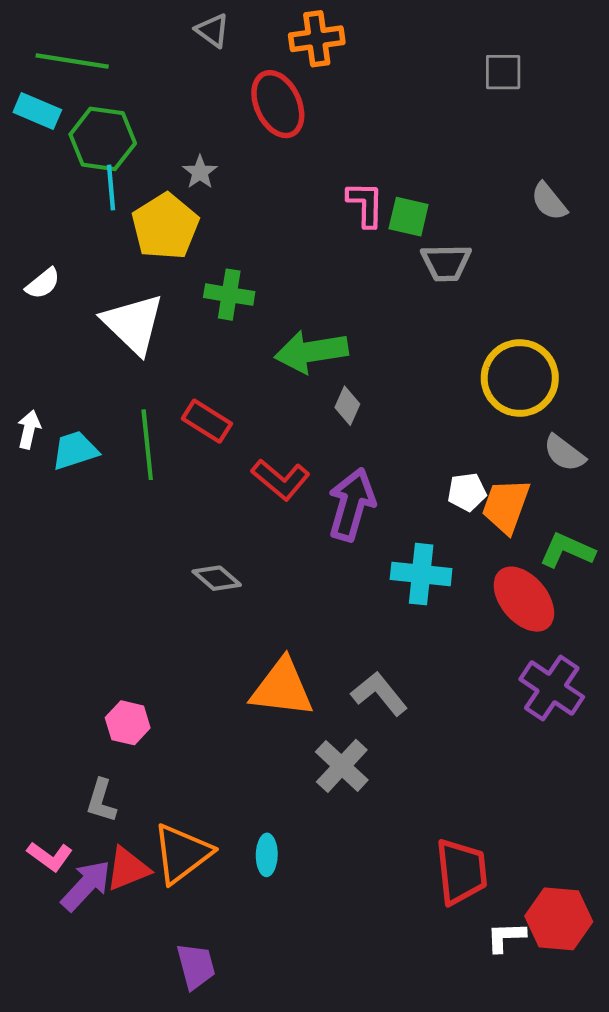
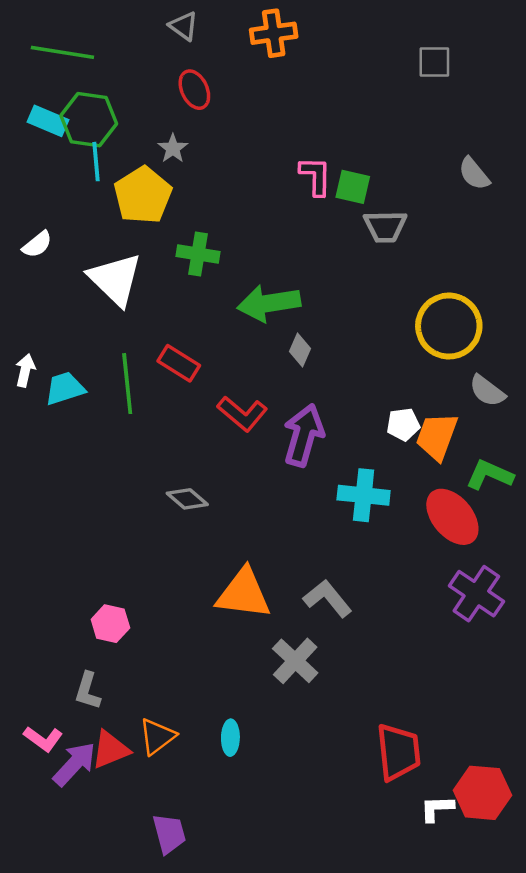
red ellipse: (278, 104) -> (194, 90), moved, size x0.7
cyan rectangle: (37, 111) -> (48, 121), moved
orange triangle: (182, 854) -> (157, 736), size x0.7

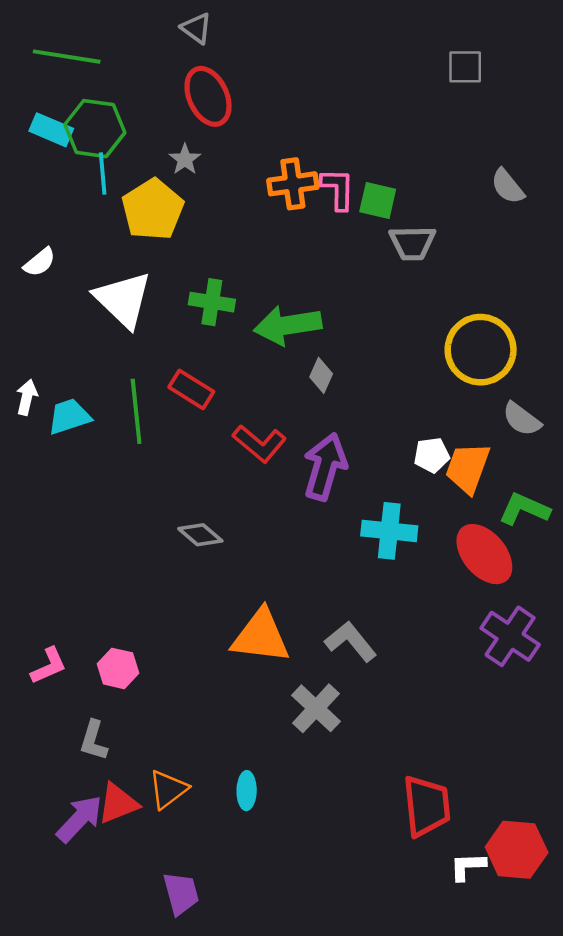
orange cross: (274, 33) -> (293, 184), moved
red ellipse: (194, 90) -> (208, 96), size x1.4
green cross: (198, 254) -> (212, 302), moved
pink L-shape: (43, 739) -> (49, 666), moved, turned -60

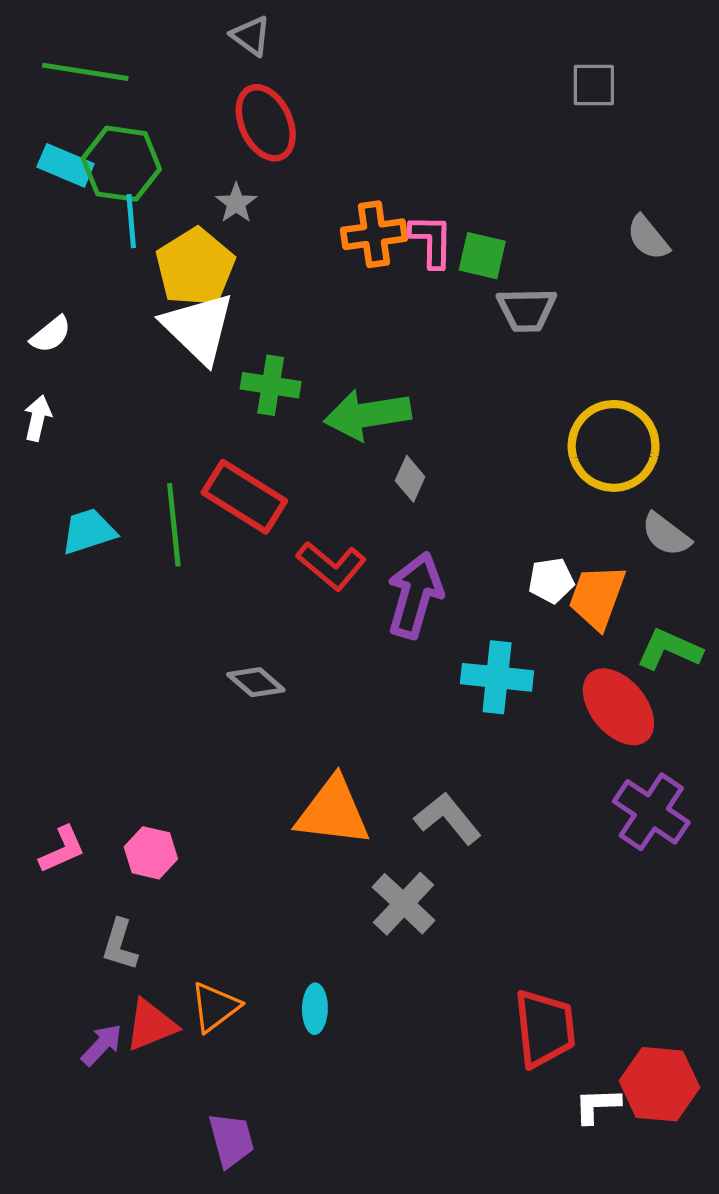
white triangle: (123, 300) -> (198, 328), moved
red rectangle: (191, 389) -> (244, 497), size x1.4
white arrow: (27, 397) -> (38, 418), moved
purple arrow: (79, 819) -> (102, 1045), size x0.7

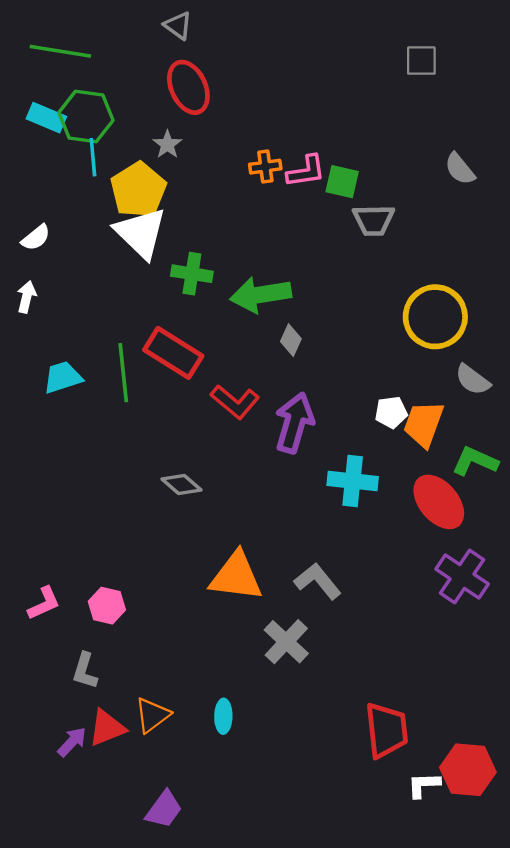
orange cross: (374, 234) -> (265, 167), size x0.7
pink L-shape: (431, 241) -> (306, 171), turned 81
purple trapezoid: (231, 1140) -> (164, 809), turned 51

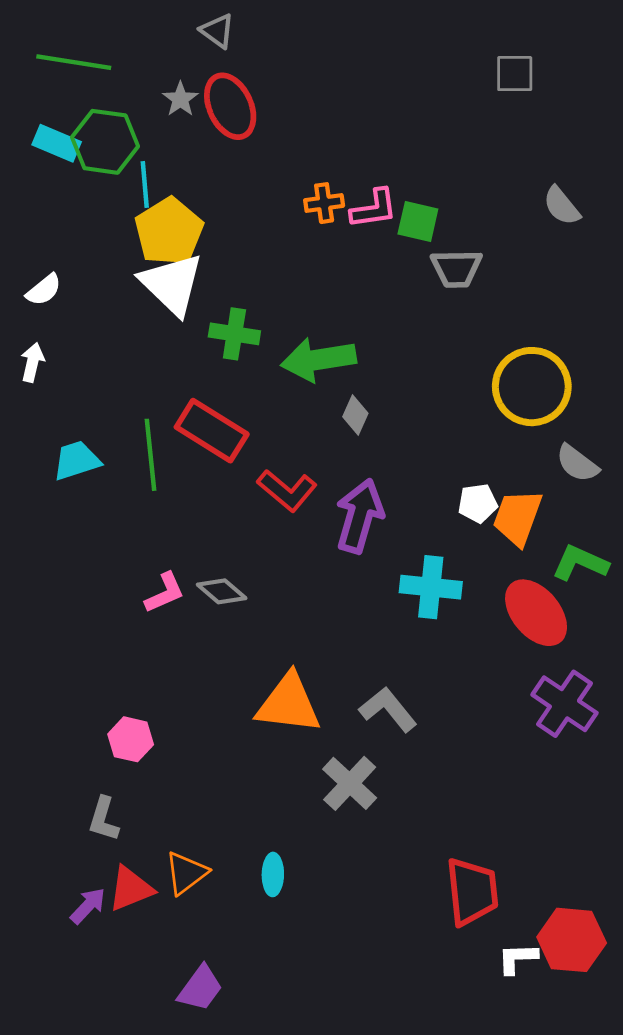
gray star: (167, 144) -> (180, 99), moved
cyan line: (93, 157) -> (145, 185), moved
pink L-shape: (44, 603) -> (165, 593), moved

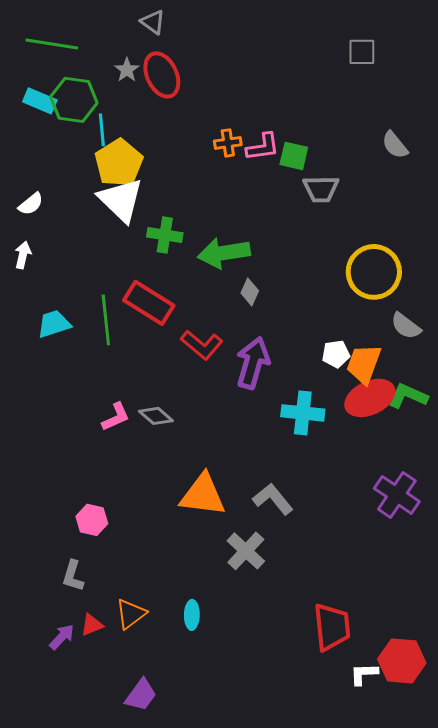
red ellipse: (536, 613) -> (370, 398), moved, turned -75
red triangle: (131, 889) -> (92, 625), size x0.7

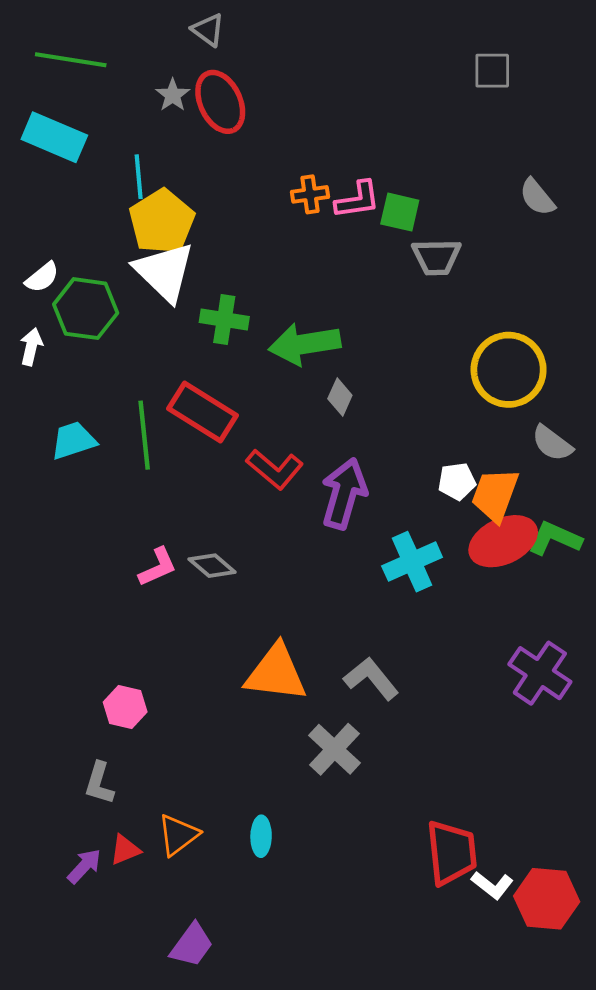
green hexagon: (74, 100) -> (86, 309), moved
cyan rectangle: (40, 101) -> (54, 137), size x1.4
cyan cross: (303, 413) -> (412, 562), turned -30
white L-shape: (364, 674) -> (492, 885), moved, turned -140

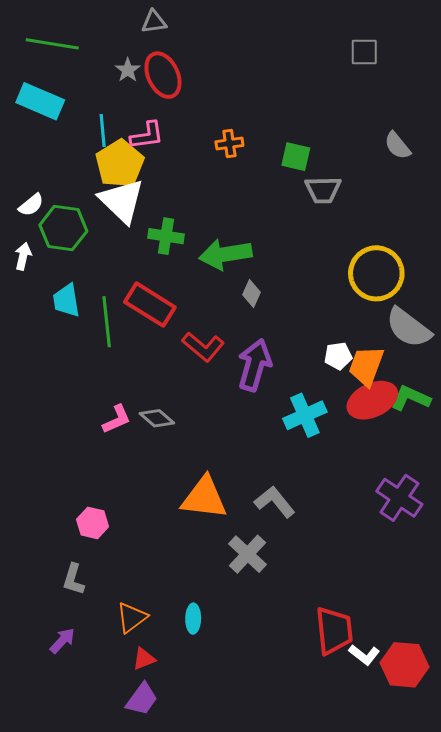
gray triangle: (208, 30) -> (154, 22), turned -44
pink L-shape: (358, 200) -> (147, 135), moved
cyan trapezoid: (73, 441) -> (66, 301), moved, turned -81
gray semicircle: (552, 443) -> (409, 328), size x1.5
red triangle: (125, 850) -> (144, 659), moved

